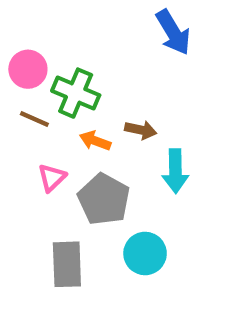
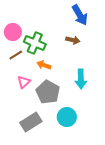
brown line: (34, 119) -> (16, 55), turned -56
brown arrow: (141, 130) -> (73, 40), moved
gray rectangle: (67, 264) -> (31, 122), turned 60

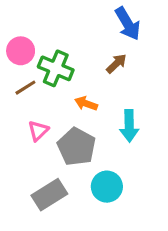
brown arrow: (73, 40) -> (116, 64), turned -56
orange arrow: (44, 65) -> (86, 104), moved

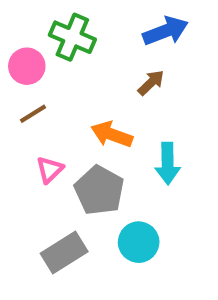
blue arrow: (128, 24) -> (166, 31), turned -80
green cross: (56, 68) -> (72, 37), moved
orange arrow: (86, 104) -> (112, 134), size x1.4

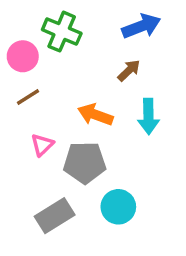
cyan arrow: (168, 163) -> (148, 116), moved
gray pentagon: (99, 190) -> (85, 163), turned -30

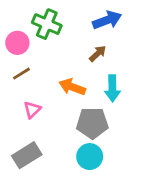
gray pentagon: (85, 163) -> (92, 123), moved
gray rectangle: (55, 216) -> (27, 155), moved

